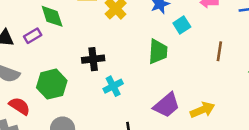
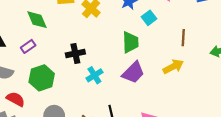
purple rectangle: (33, 36) -> (28, 46), moved
purple trapezoid: (167, 105) -> (133, 73), moved
yellow arrow: (203, 110) -> (173, 67), moved

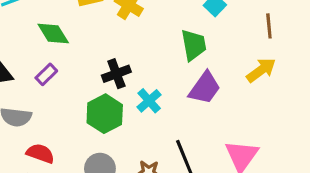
green hexagon: (42, 78) -> (105, 114), moved

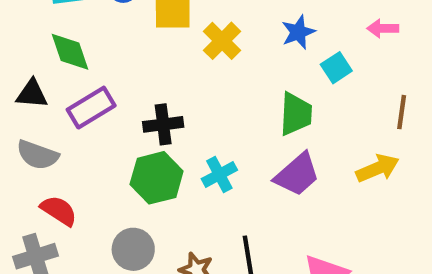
green diamond: (53, 34) -> (70, 52), moved
purple rectangle: (46, 74) -> (91, 108), size x1.5
black cross: (116, 74) -> (163, 124), moved

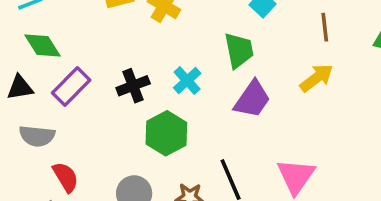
cyan cross: (219, 174) -> (187, 81), moved
green hexagon: (157, 178) -> (166, 133), moved
red semicircle: (59, 211) -> (66, 177), turned 40

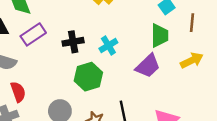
brown line: (325, 27) -> (192, 23), moved
green trapezoid: (239, 50) -> (160, 36), moved

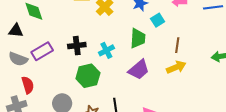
brown line: (192, 23) -> (177, 45), moved
purple rectangle: (33, 34) -> (42, 51), moved
green trapezoid: (160, 36) -> (138, 38), moved

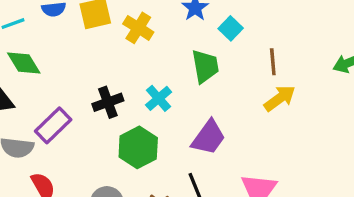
purple trapezoid: (139, 70) -> (208, 137), moved

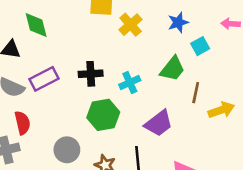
brown line: (273, 62) -> (196, 93), moved
green trapezoid: (205, 66) -> (172, 69), turned 32

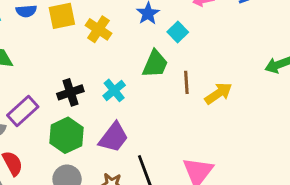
green hexagon: (103, 115) -> (66, 135), moved
purple trapezoid: (159, 123) -> (114, 137), moved

